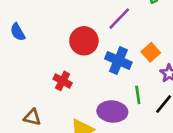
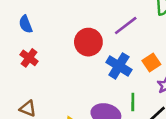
red cross: (63, 81) -> (29, 58), moved

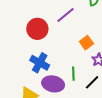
blue cross: (119, 66) -> (40, 63), moved

